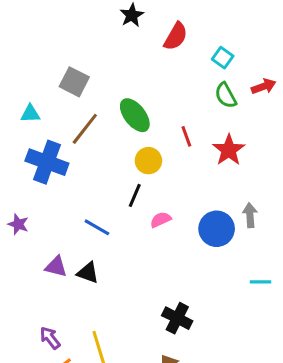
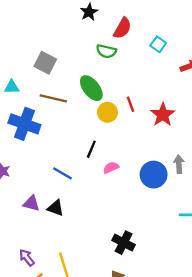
green semicircle: (226, 95) -> (106, 51), moved, turned -48
brown line: (85, 129) -> (53, 98), turned 65
yellow circle: (148, 161) -> (107, 112), moved

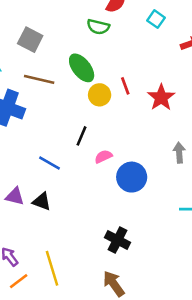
blue circle: (154, 175) -> (132, 177), moved

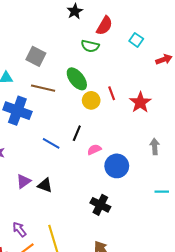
blue line: (49, 163) -> (51, 143), moved
purple triangle: (15, 196) -> (24, 181), turned -49
black cross: (118, 240) -> (100, 205), moved

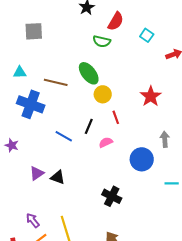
gray square: (36, 56) -> (34, 31), moved, turned -30
red line: (112, 93) -> (116, 117), moved
blue circle: (117, 166) -> (142, 159), moved

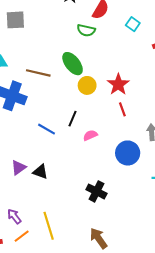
red star: (151, 96) -> (118, 84), moved
red line: (116, 117) -> (122, 109), moved

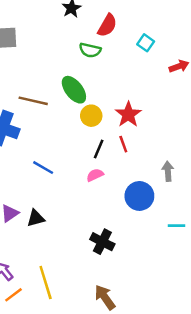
red line: (122, 109) -> (123, 144), moved
black line: (73, 119) -> (99, 149), moved
black triangle: (40, 172) -> (36, 218), turned -35

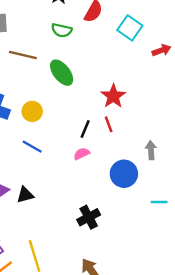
cyan square: (146, 43) -> (130, 28), size x1.5
green semicircle: (90, 50) -> (62, 30), moved
brown line: (33, 101) -> (23, 55), moved
yellow circle: (91, 116) -> (32, 111), moved
black cross: (102, 242) -> (89, 217), turned 35

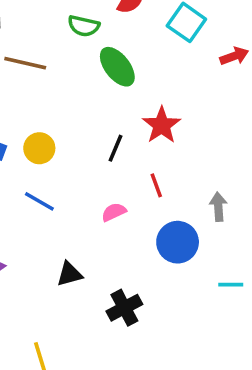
green ellipse: (62, 73) -> (117, 67), moved
red line: (109, 124) -> (156, 185), moved
black line: (85, 129) -> (116, 148), moved
black triangle: (25, 195) -> (69, 274), moved

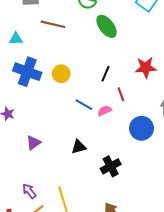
red star: (162, 125) -> (146, 68), moved, turned 30
red line: (156, 185) -> (121, 94), moved
blue line: (39, 201) -> (84, 105), moved

